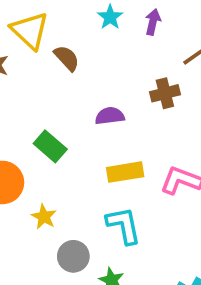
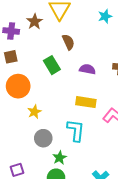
brown semicircle: (67, 58) -> (68, 42), moved
green rectangle: (50, 146) -> (52, 65), moved

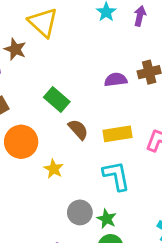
brown semicircle: (68, 42) -> (78, 129), moved
purple semicircle: (87, 69) -> (116, 80), moved
gray circle: (43, 138) -> (80, 212), moved

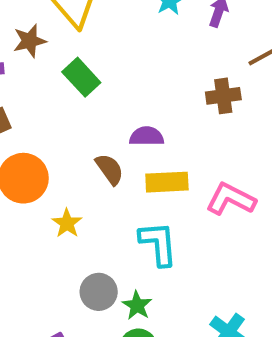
brown star: (15, 49) -> (30, 41), turned 30
purple semicircle: (116, 80) -> (146, 136), moved
green rectangle: (57, 99) -> (81, 77), moved

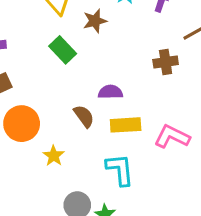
brown star: (30, 41) -> (95, 21), moved

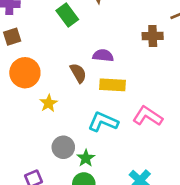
pink L-shape: (172, 137) -> (148, 116), moved
cyan L-shape: (120, 170) -> (103, 122), turned -68

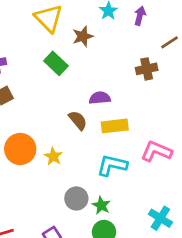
orange circle: (25, 73) -> (20, 149), moved

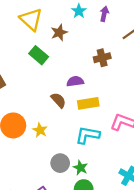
brown cross: (147, 69) -> (102, 58), moved

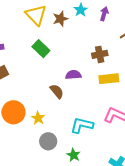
brown star: (59, 33) -> (60, 19), moved
yellow rectangle: (88, 103) -> (109, 79), moved
gray circle: (60, 163) -> (48, 141), moved

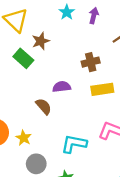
brown star: (60, 19) -> (41, 41), moved

